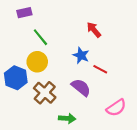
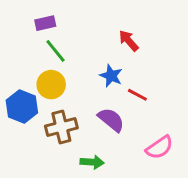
purple rectangle: (24, 13) -> (45, 23), moved
brown cross: (45, 93) -> (61, 127), turned 35

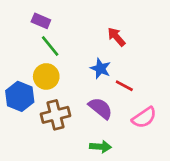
purple rectangle: (45, 23) -> (41, 21), turned 36
pink semicircle: (159, 147) -> (144, 118), moved
green arrow: (92, 162) -> (100, 147), moved

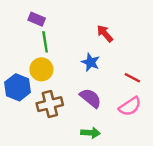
green line: (50, 46) -> (45, 42), turned 30
red line: (124, 86) -> (132, 78), moved

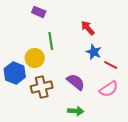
purple rectangle: (37, 19) -> (39, 12), moved
green line: (45, 42) -> (51, 41), moved
blue star: (90, 62) -> (94, 52), moved

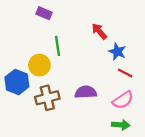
blue star: (94, 52) -> (117, 52), moved
purple semicircle: (76, 82) -> (86, 92), turned -42
green arrow: (76, 111) -> (121, 125), moved

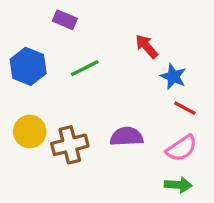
green line: (58, 46) -> (85, 68), turned 72
yellow circle: (39, 65) -> (30, 131), moved
blue hexagon: (17, 82) -> (28, 66), moved

